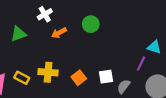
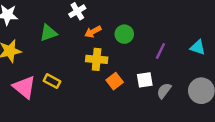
green circle: (91, 24) -> (124, 34), moved
purple line: (141, 64) -> (160, 51), moved
yellow cross: (48, 72) -> (97, 59), moved

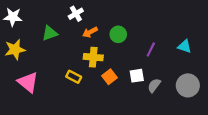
yellow rectangle: (52, 81) -> (74, 77), moved

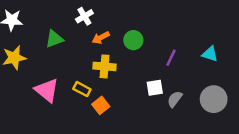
orange square: (110, 77) -> (101, 105), moved
pink triangle: (28, 82) -> (47, 90), moved

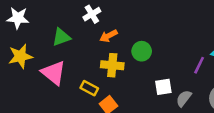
green circle: (133, 40) -> (142, 51), moved
purple line: (171, 58) -> (199, 65), moved
pink triangle: (47, 90) -> (54, 73), moved

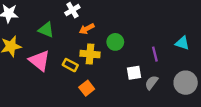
green triangle: (61, 37) -> (46, 30), turned 42
purple line: (199, 65) -> (155, 54), moved, turned -40
yellow rectangle: (89, 88) -> (70, 65), moved

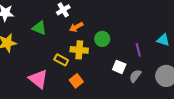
pink triangle: (39, 61) -> (38, 79), moved
white square: (134, 73) -> (119, 67), turned 32

